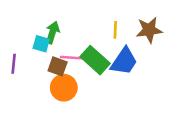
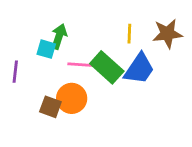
brown square: (58, 66) -> (50, 107), moved

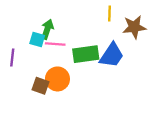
yellow line: (129, 34) -> (109, 13), moved
pink line: (80, 65) -> (55, 44), moved
green rectangle: (107, 67) -> (86, 54), turned -50

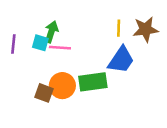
yellow line: (109, 13) -> (119, 28), moved
green rectangle: (86, 54) -> (93, 82), moved
purple line: (12, 57) -> (13, 44), moved

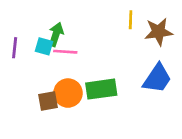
yellow line: (119, 28) -> (131, 20), moved
blue trapezoid: (121, 60) -> (157, 78), moved
brown square: (44, 93) -> (48, 101), turned -30

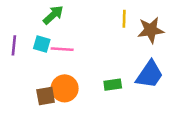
green arrow: (56, 34) -> (53, 15), moved, turned 30
green rectangle: (101, 89) -> (113, 85), moved, size x0.6

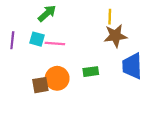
brown star: (151, 30) -> (115, 36), moved
blue trapezoid: (149, 74) -> (132, 66), turned 144
green rectangle: (113, 85) -> (91, 72), moved

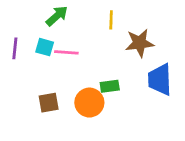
yellow line: (110, 17) -> (111, 20), moved
orange circle: (57, 78) -> (89, 103), moved

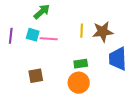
yellow line: (111, 20) -> (82, 31), moved
orange circle: (89, 103) -> (79, 83), moved

